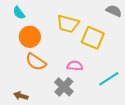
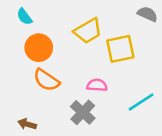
yellow trapezoid: (68, 24) -> (88, 31), turned -45
yellow square: (93, 38) -> (120, 49), turned -35

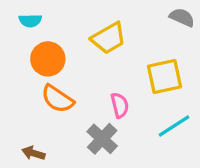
cyan semicircle: (24, 17) -> (30, 21), turned -54
yellow square: (120, 49) -> (164, 76), moved
pink semicircle: (97, 85) -> (120, 105), turned 72

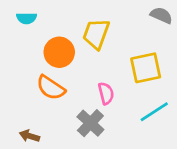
yellow trapezoid: (109, 38) -> (96, 34), turned 140
orange circle: (48, 59) -> (59, 52), moved

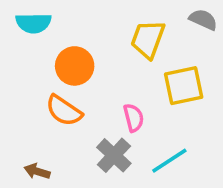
cyan semicircle: (27, 18) -> (34, 23), size x1.4
yellow trapezoid: (96, 34) -> (148, 39), moved
cyan line: (154, 112) -> (169, 161), moved

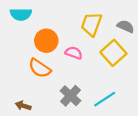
gray semicircle: (203, 19) -> (126, 26), moved
yellow square: (184, 86) -> (113, 53), turned -30
pink semicircle: (134, 118) -> (74, 53), moved, turned -56

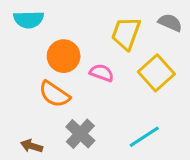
gray semicircle: (126, 26) -> (170, 23), moved
gray cross: (70, 96) -> (80, 134), moved

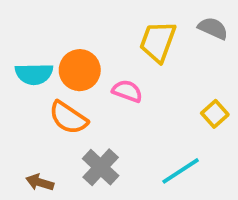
cyan semicircle: (29, 20) -> (34, 74), moved
yellow square: (156, 73) -> (215, 114), moved, size x0.6

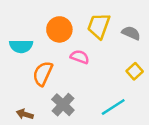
gray semicircle: (213, 28) -> (131, 33), moved
orange circle: (80, 70) -> (59, 29), moved
orange semicircle: (68, 118) -> (43, 74), turned 80

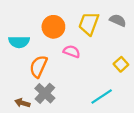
gray semicircle: (131, 33) -> (118, 20), moved
gray cross: (63, 105) -> (45, 93), moved

